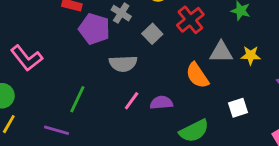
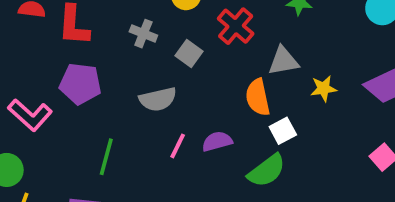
purple pentagon: (94, 29) -> (80, 84), moved
yellow star: (251, 55) -> (324, 88), moved
orange semicircle: (197, 75) -> (258, 97), turned 32
white square: (238, 108) -> (283, 131), moved

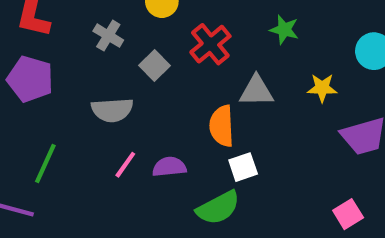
yellow star: (324, 88) -> (322, 88), moved

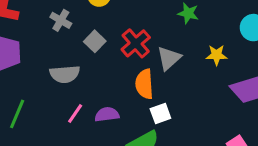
red cross: (210, 44) -> (136, 43), moved
gray triangle: (256, 91) -> (169, 58), turned -40

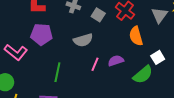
gray triangle: (169, 58) -> (159, 15), moved
white square: (160, 114) -> (158, 57), moved

